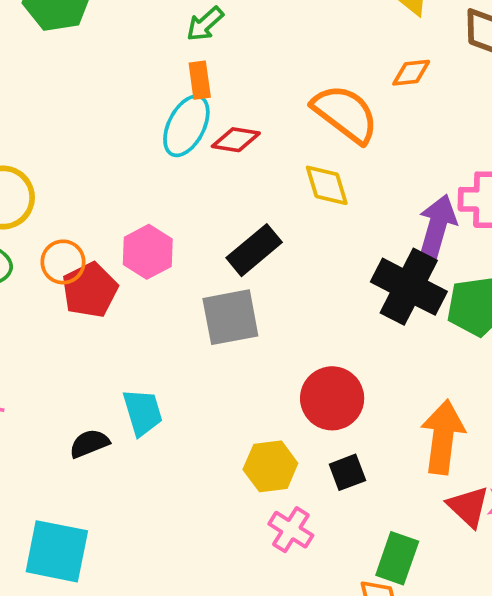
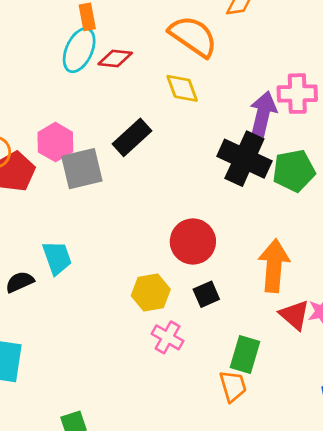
gray square: (230, 317) -> (82, 169), moved

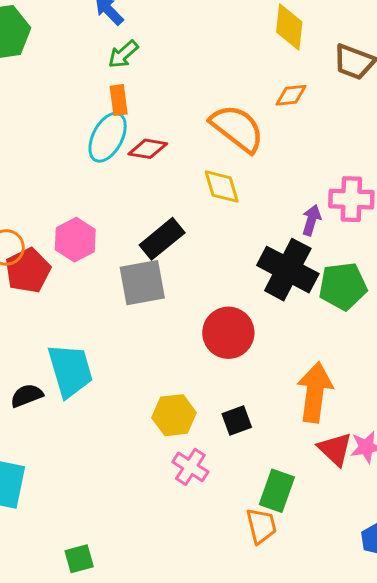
purple arrow: (263, 114) -> (311, 220), size x0.6
gray square: (82, 169) -> (142, 283), moved
red circle: (193, 242) -> (228, 333), moved
cyan trapezoid: (57, 258) -> (70, 370), size x1.4

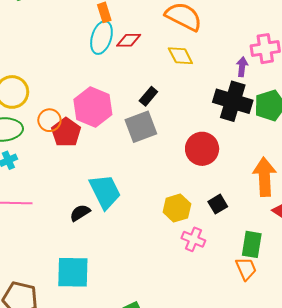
black rectangle: (162, 239) -> (148, 96), size x0.7
pink hexagon: (75, 240) -> (93, 107), size x1.4

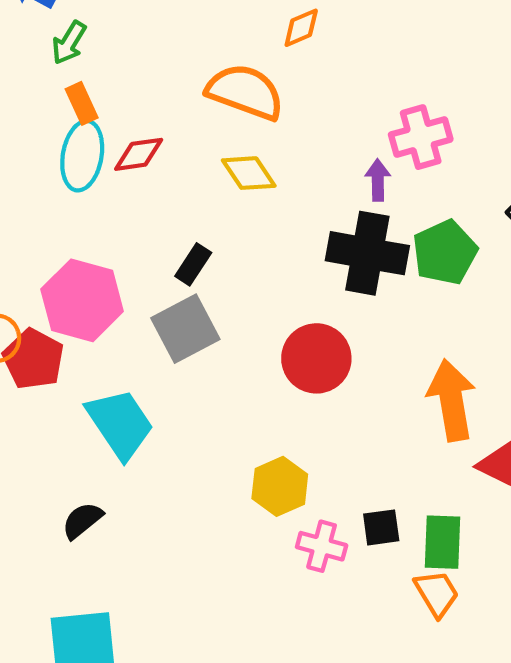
cyan trapezoid: (105, 192) -> (120, 424), moved
black square: (218, 204) -> (381, 527), moved, turned 30

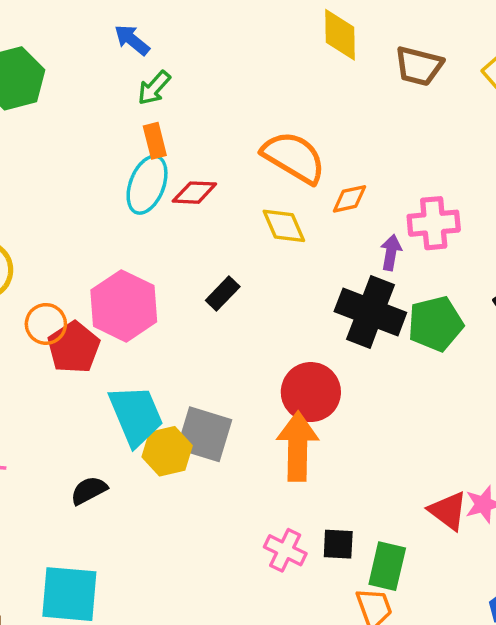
orange diamond: (301, 28) -> (349, 199), moved
gray square: (185, 329) -> (204, 434), moved, turned 34
orange arrow: (451, 400) -> (298, 446), moved
yellow hexagon: (280, 486) -> (167, 451), moved

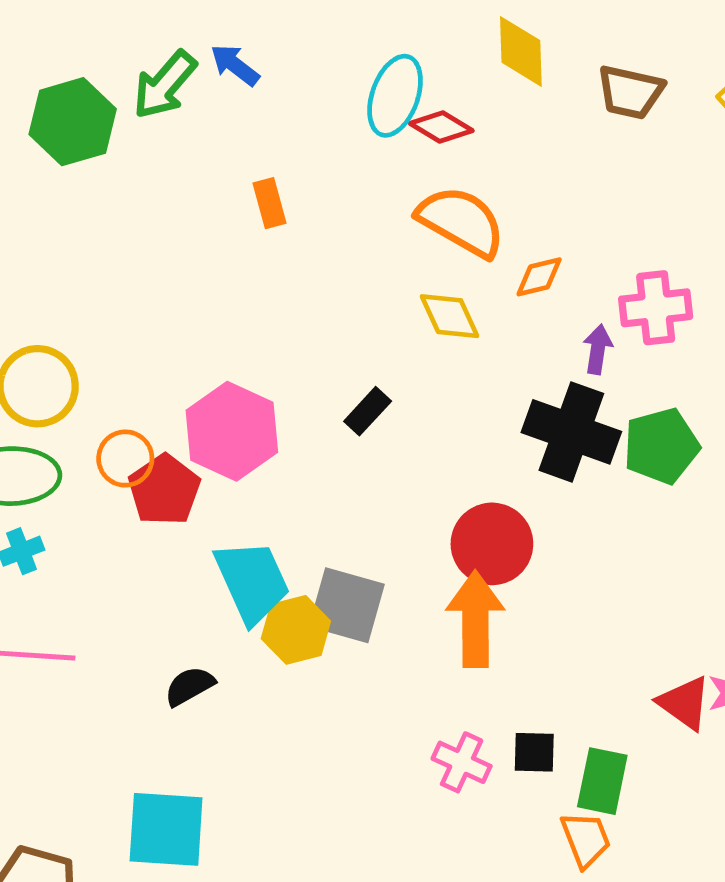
green arrow: (154, 88) -> (165, 85), moved, size x1.4
cyan ellipse: (147, 185) -> (395, 96), moved
red diamond: (194, 193) -> (441, 127), moved, turned 30

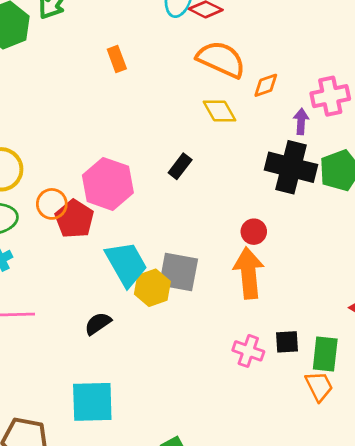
red circle: (492, 544) -> (254, 232), size x0.6

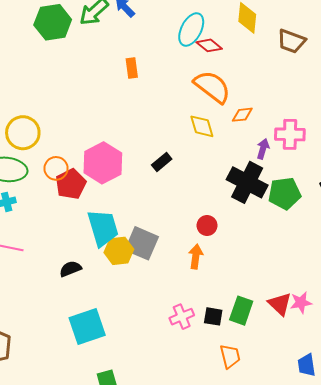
orange arrow: (249, 273) -> (196, 257), size x0.6
pink cross: (248, 351) -> (182, 317), turned 35
green rectangle: (325, 354) -> (241, 311), moved
cyan square: (92, 402) -> (87, 327), moved, turned -30

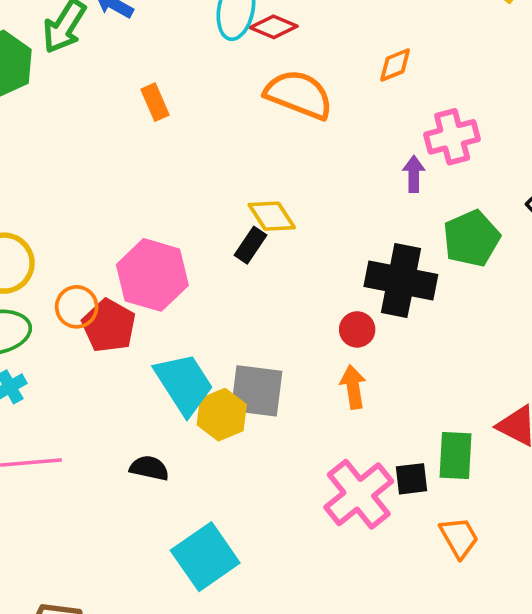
orange diamond: (242, 115) -> (395, 65), moved
yellow diamond: (202, 126) -> (272, 216), moved
black cross: (247, 182) -> (401, 281), moved
black semicircle: (70, 269) -> (149, 468), turned 50
pink cross: (182, 317) -> (359, 494), size x1.6

